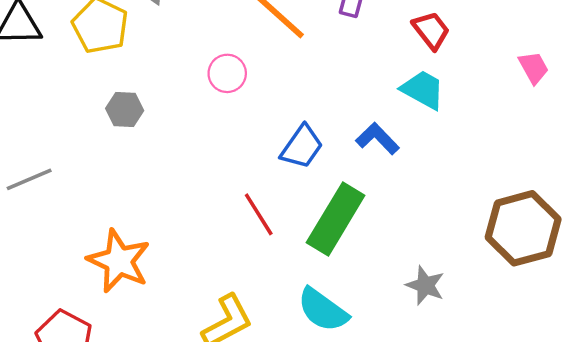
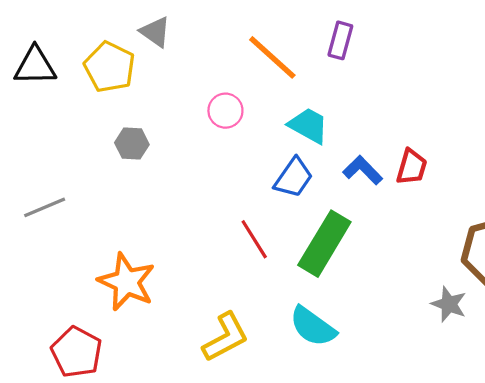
red trapezoid: (431, 30) -> (412, 167), moved, turned 54
cyan trapezoid: (423, 90) -> (308, 126), moved
gray star: (425, 285) -> (449, 304), moved

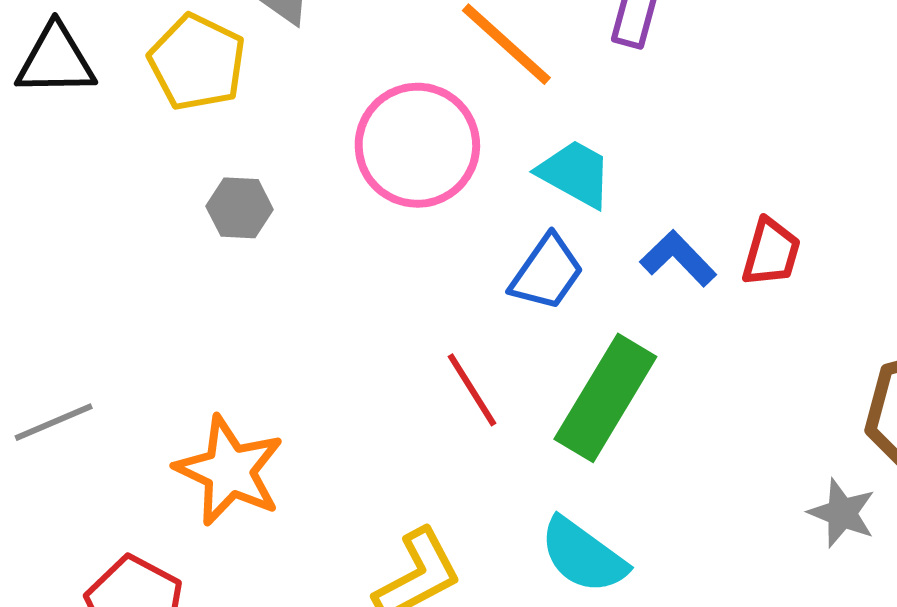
pink circle: (225, 111) -> (417, 145), size x1.8
gray line: (45, 207) -> (54, 422), moved

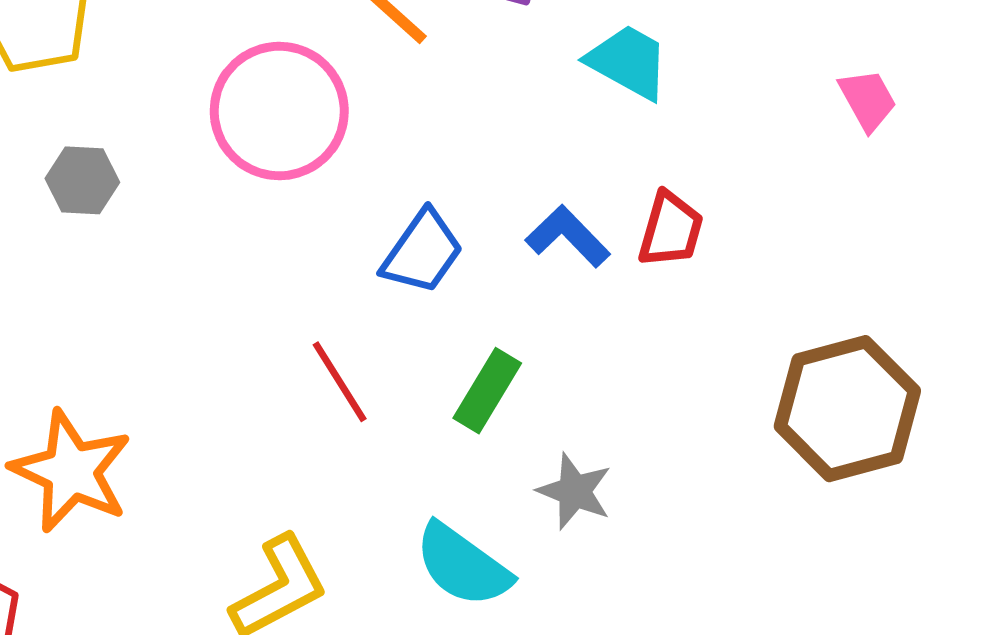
cyan trapezoid: (575, 174) -> (628, 62), moved
green rectangle: (605, 398) -> (487, 391), size x0.6
gray star: (842, 513) -> (575, 491), moved

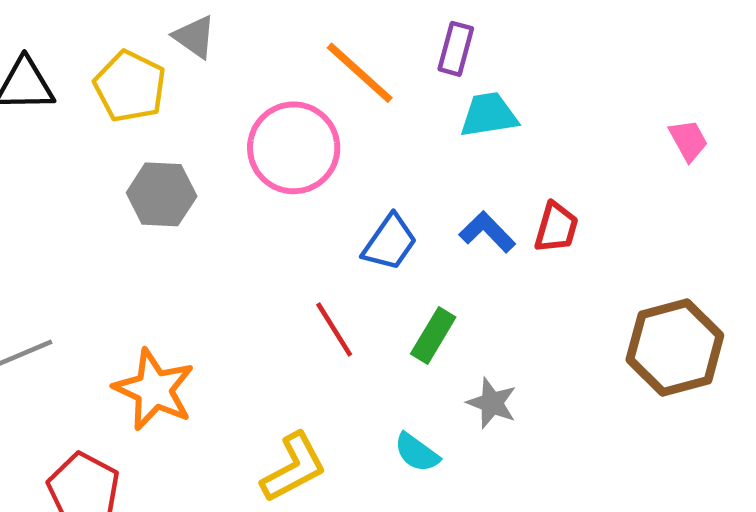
cyan trapezoid: (628, 62) -> (489, 115), moved, turned -38
gray hexagon: (82, 180) -> (162, 194), size x1.4
cyan semicircle: (463, 565) -> (417, 453), size x0.7

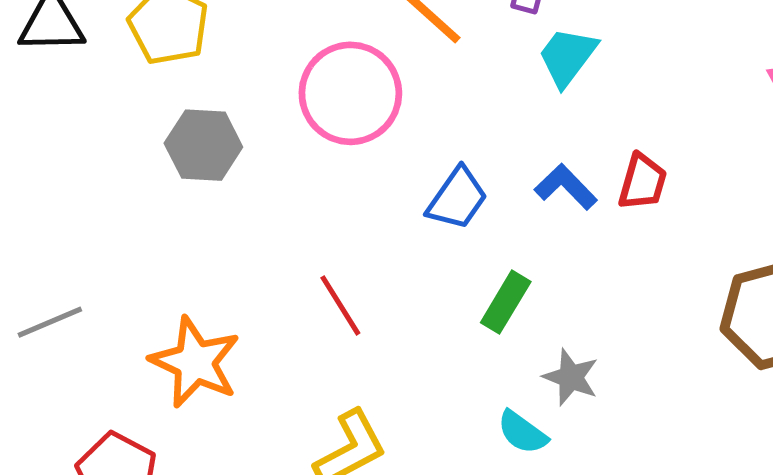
cyan trapezoid: (489, 115) -> (567, 57), turned -44
red line: (334, 329) -> (340, 305), moved
cyan semicircle: (417, 453) -> (522, 432), moved

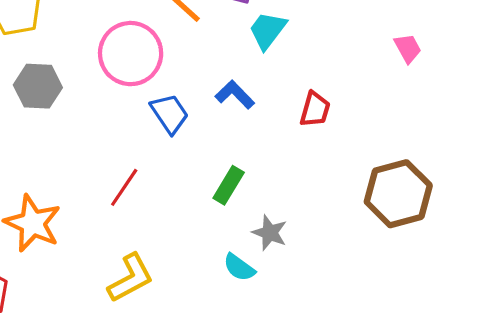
blue L-shape: (566, 187) -> (235, 95), moved
blue trapezoid: (457, 199) -> (170, 114), moved, turned -69
red line: (340, 305) -> (124, 187), turned 66

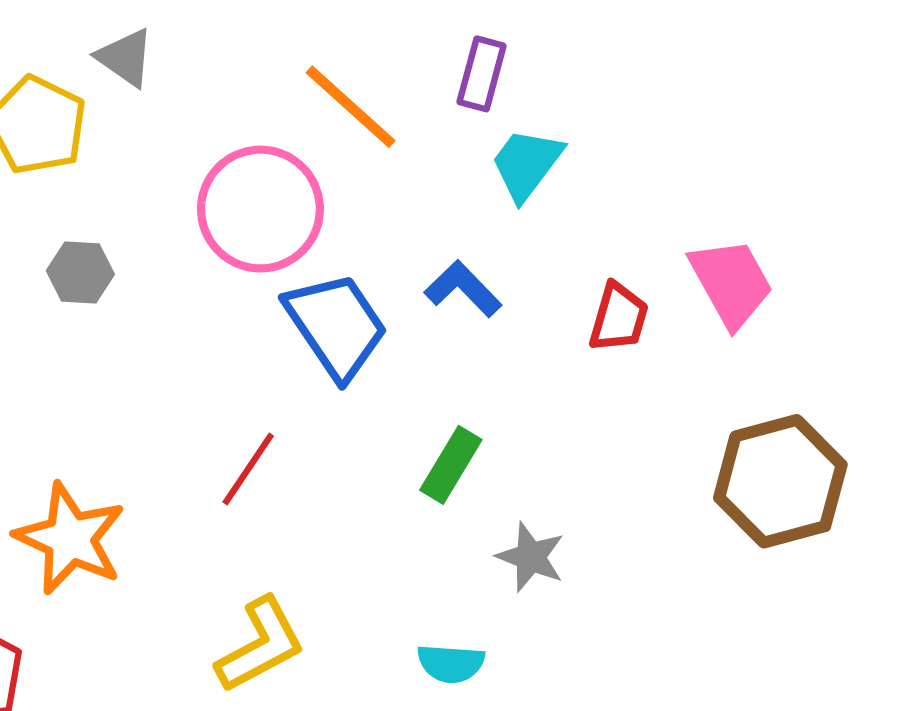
pink trapezoid: (408, 48) -> (731, 283), moved, size x1.6
gray hexagon: (38, 86) -> (80, 272), size x0.7
blue trapezoid: (170, 114) -> (336, 326), size x1.4
cyan semicircle: (239, 267) -> (451, 663), moved, turned -32

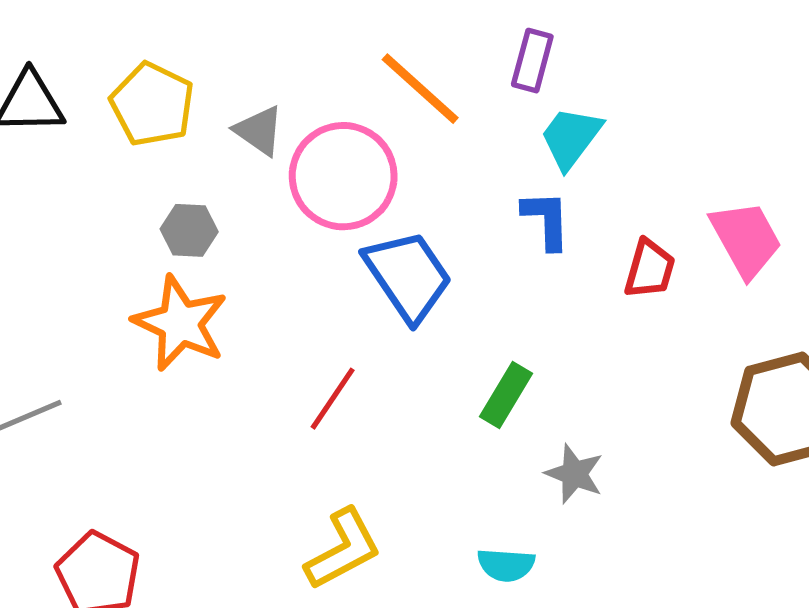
gray triangle: (125, 58) -> (259, 131), moved
blue L-shape: (463, 289) -> (546, 220), moved, turned 42
orange star: (70, 539) -> (180, 323), moved

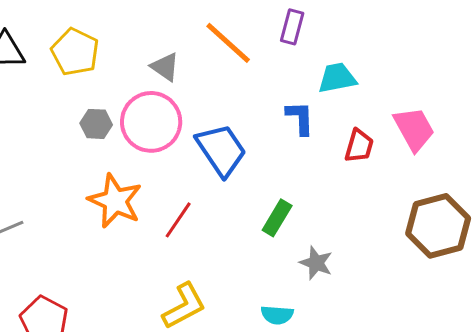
gray triangle: (259, 131) -> (165, 67), moved
cyan trapezoid: (571, 138) -> (337, 78), moved, turned 42
pink circle: (343, 176) -> (151, 122), moved
orange star: (180, 323) -> (115, 201), moved

